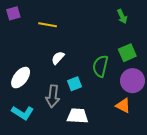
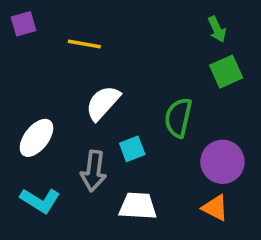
green square: (127, 53) -> (226, 72), moved
white semicircle: (58, 58) -> (103, 103), size x1.5
purple circle: (132, 81) -> (222, 162), moved
orange triangle: (123, 106) -> (215, 208), moved

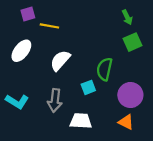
purple square: (24, 24) -> (28, 14), moved
white ellipse: (36, 138) -> (21, 51), moved
cyan square: (132, 149) -> (88, 87), moved
cyan L-shape: (40, 200) -> (17, 101), moved

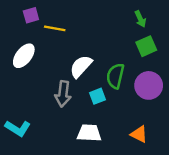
white semicircle: (60, 60) -> (81, 66), moved
purple circle: (130, 95) -> (149, 85), moved
gray arrow: (55, 100) -> (63, 94), moved
cyan L-shape: (17, 101) -> (18, 128), moved

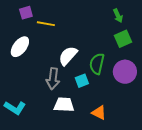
white trapezoid: (89, 133) -> (64, 105), moved
orange triangle: (139, 134) -> (99, 113), moved

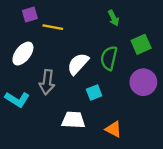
green arrow: (118, 16) -> (114, 18), moved
green semicircle: (97, 64) -> (109, 58), moved
gray arrow: (53, 79) -> (47, 82), moved
cyan L-shape: (15, 108) -> (17, 99), moved

